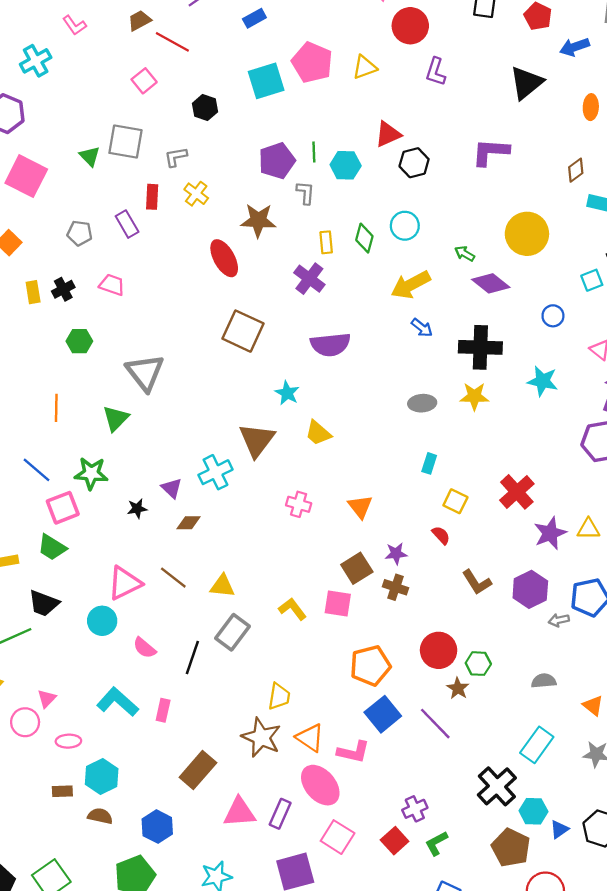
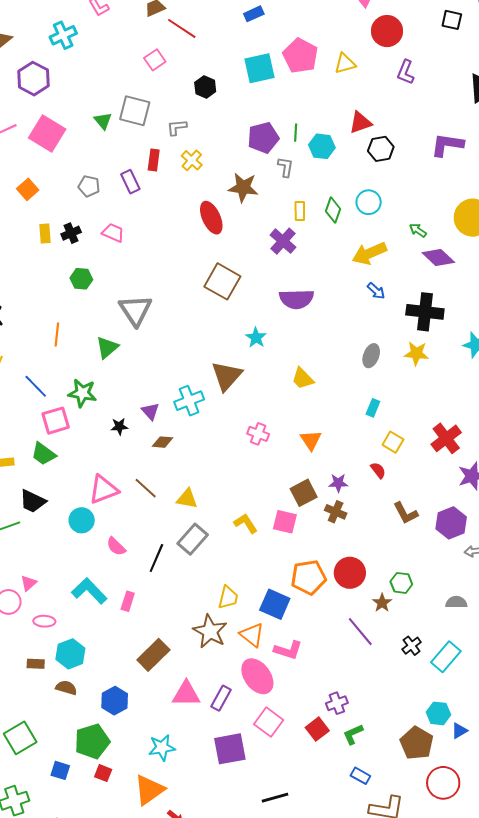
gray ellipse: (422, 403) -> (371, 356), turned -70
yellow trapezoid: (318, 433) -> (303, 379), moved
red circle: (439, 650) -> (350, 573), moved
blue square: (383, 714) -> (275, 604), moved, turned -32
black cross: (497, 786) -> (412, 646), moved, size x0.6

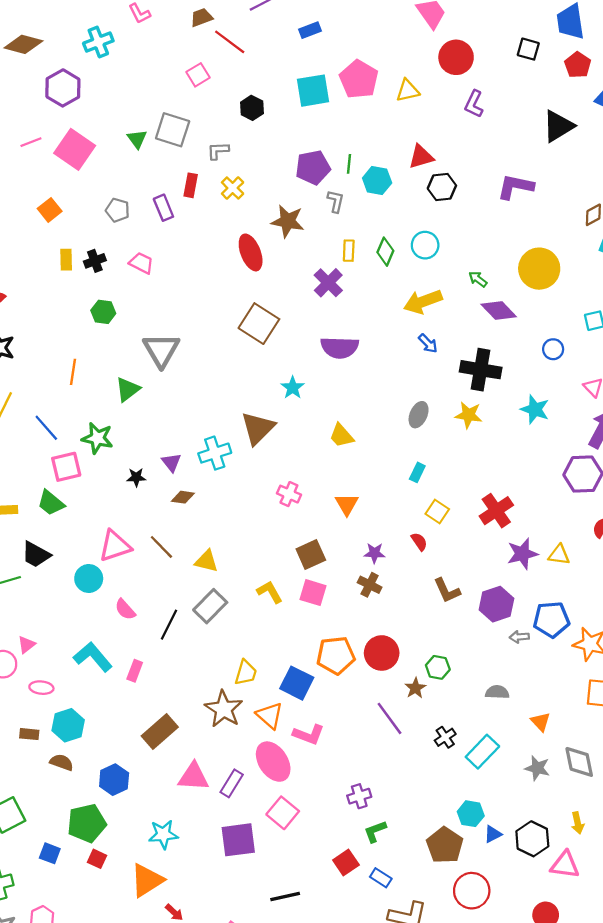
brown square: (304, 493) -> (311, 555), moved
red square: (317, 729) -> (346, 862), moved

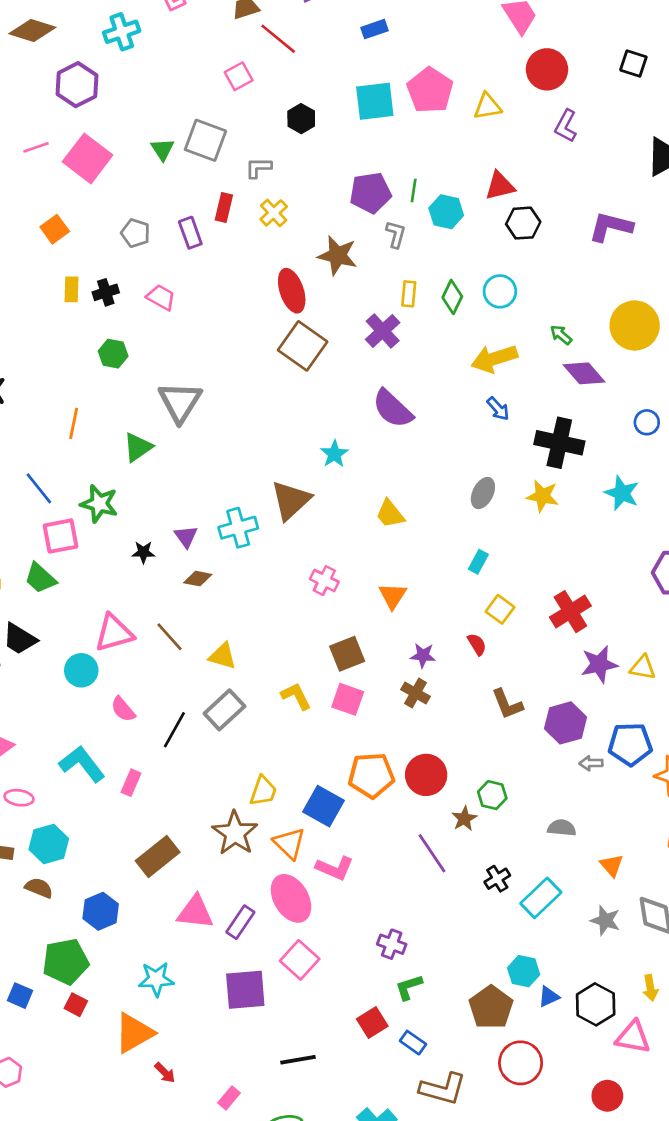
brown square: (259, 324) -> (303, 346), moved
purple semicircle: (340, 348) -> (393, 409), turned 39
purple cross: (359, 796) -> (392, 944), turned 35

